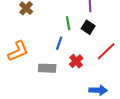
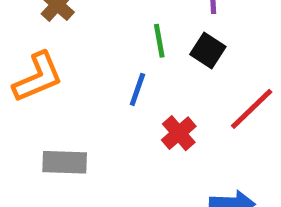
orange L-shape: (18, 51) -> (38, 77), moved
gray rectangle: (47, 68) -> (65, 162), moved

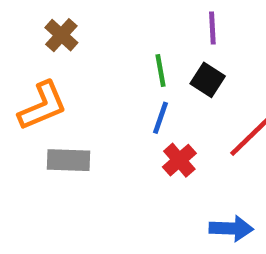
blue line: (137, 89) -> (160, 118), moved
gray rectangle: (65, 162) -> (68, 160), moved

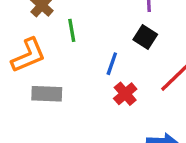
green line: (160, 70) -> (72, 30), moved

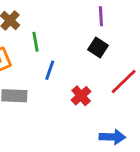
blue line: (112, 64) -> (50, 70), moved

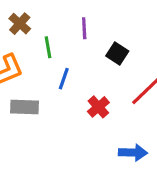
purple line: (101, 16) -> (84, 28), moved

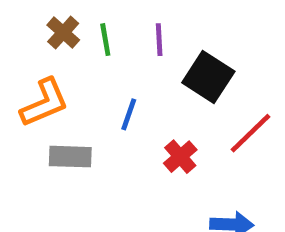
green line: (48, 47) -> (105, 40), moved
black square: (117, 53) -> (208, 77), size x1.5

